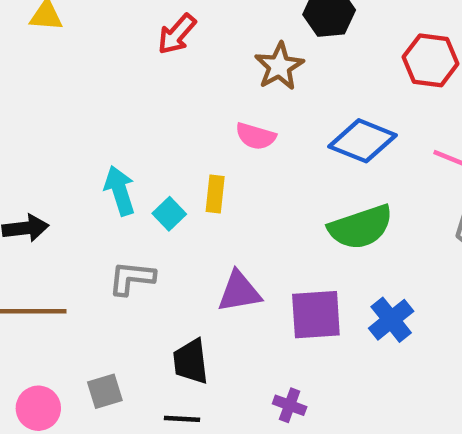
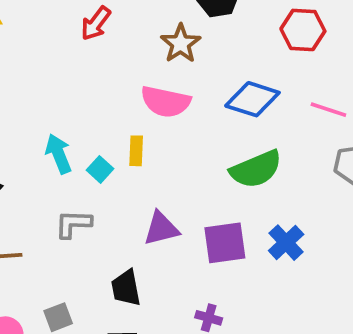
pink semicircle: (256, 136) -> (166, 102), size x1.5

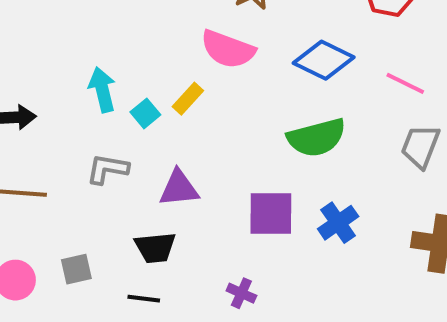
yellow rectangle: (136, 151) -> (188, 99), turned 32
purple triangle: (161, 229) -> (179, 188), moved
black trapezoid: (126, 288) -> (155, 248), turned -93

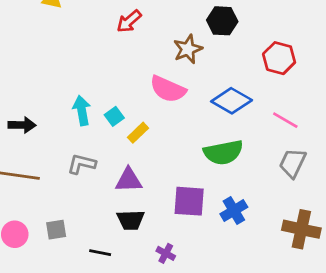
yellow rectangle: (188, 99) -> (138, 133), moved
cyan square: (145, 113) -> (114, 116), moved
black trapezoid: (155, 248) -> (131, 220), moved

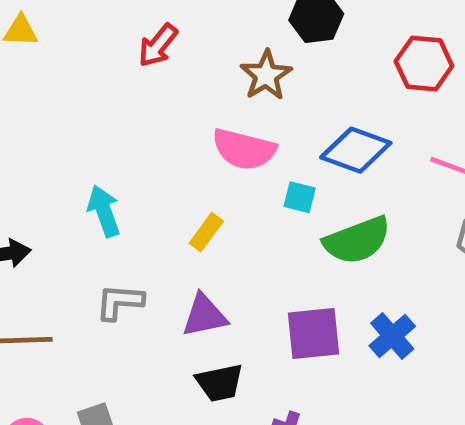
cyan square: (114, 116) -> (300, 197), moved, turned -30

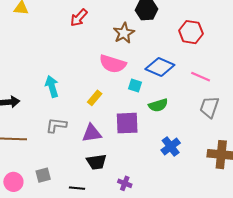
green semicircle: (357, 240) -> (158, 105), size x0.7
purple square: (313, 334) -> (127, 123), moved

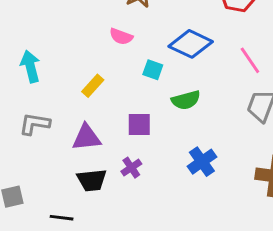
pink semicircle: (113, 64) -> (121, 37), size x0.6
pink line: (201, 77) -> (250, 60), turned 30
purple square: (127, 123) -> (139, 125), size x0.7
purple cross: (125, 183) -> (131, 168), moved, turned 32

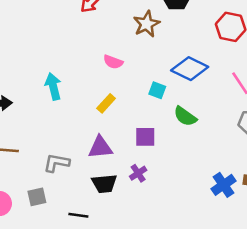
pink semicircle: (121, 37) -> (113, 62), moved
green semicircle: (186, 100) -> (185, 116), turned 50
gray L-shape: (35, 124) -> (57, 163), moved
blue cross: (202, 162) -> (223, 185), moved

